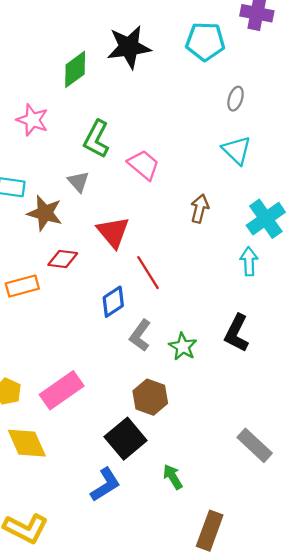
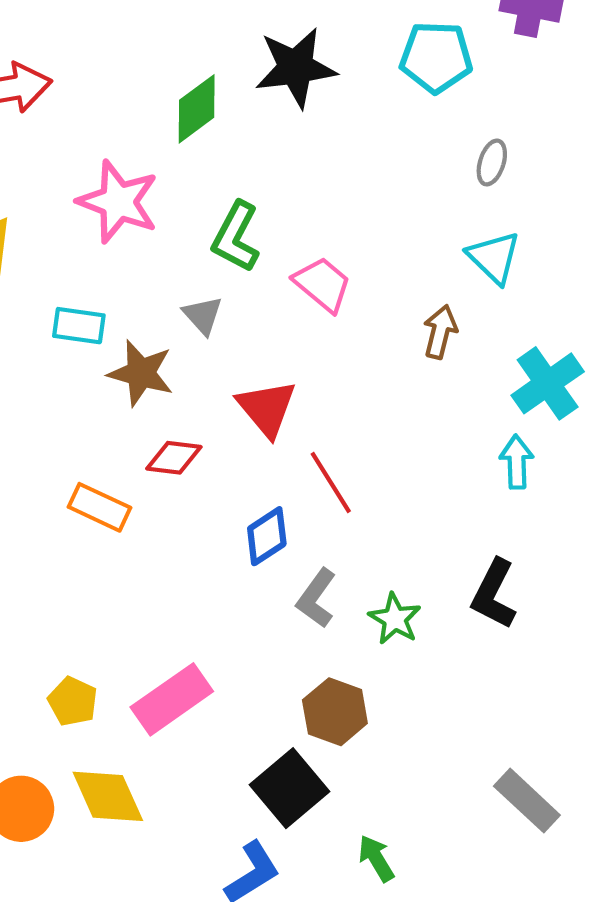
pink star: (32, 120) -> (118, 202), size x1.4
brown arrow: (200, 209) -> (440, 332), moved
orange rectangle: (22, 286) -> (100, 507), turned 40

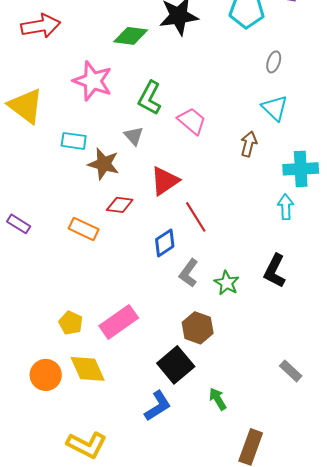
green diamond: (197, 109) -> (131, 36), turned 44
cyan cross: (548, 383) -> (301, 169), turned 32
red triangle: (267, 408) -> (165, 181), turned 36
gray rectangle: (527, 801) -> (291, 371), size x0.7

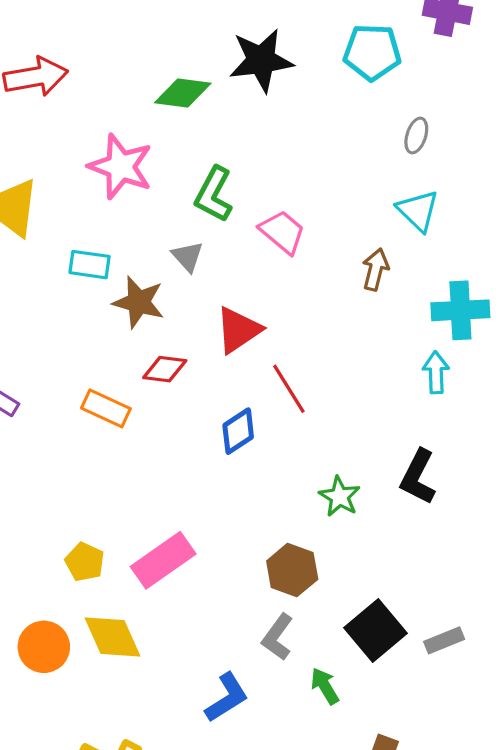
gray L-shape: (189, 273) -> (277, 637), moved
black square: (176, 365) -> (375, 631), moved
gray rectangle: (291, 371) -> (444, 640), turned -65

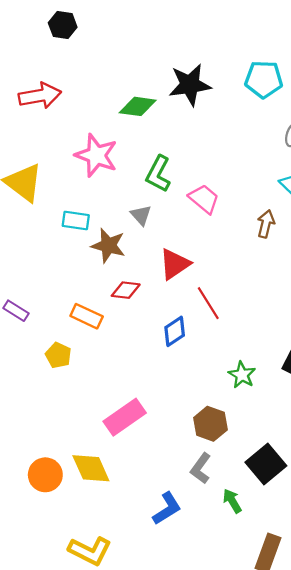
yellow pentagon: (85, 562) -> (58, 355), moved

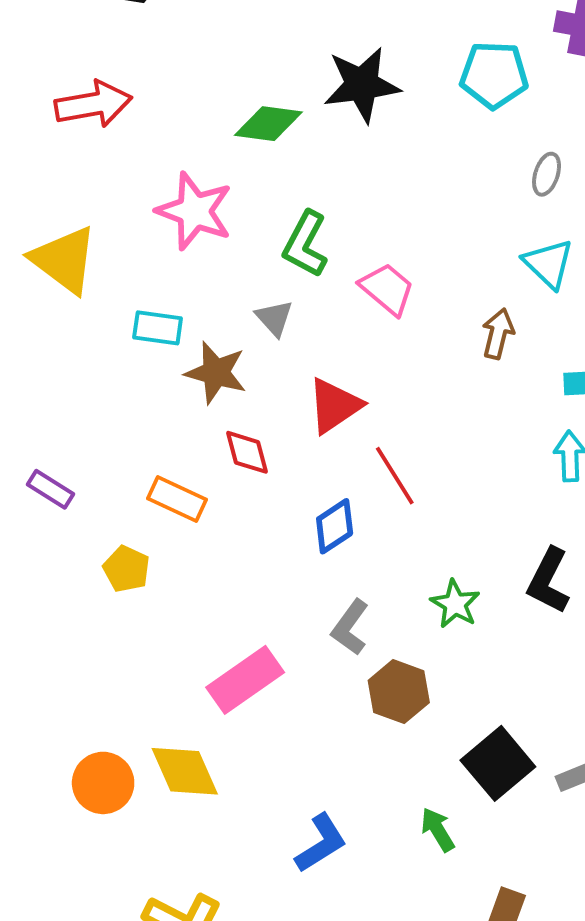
red diamond: (126, 290) -> (247, 452), turned 68
gray L-shape: (201, 468) -> (350, 627), moved

